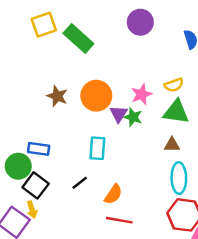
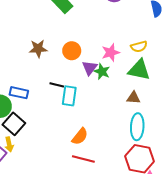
brown star: (57, 96) -> (38, 49), turned -30
orange circle: (96, 96) -> (72, 51), size x0.7
black line: (80, 183) -> (57, 85), moved, turned 48

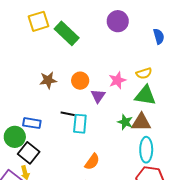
green star: (102, 71) -> (125, 122), moved
brown triangle: (133, 98) -> (141, 122), size x1.5

